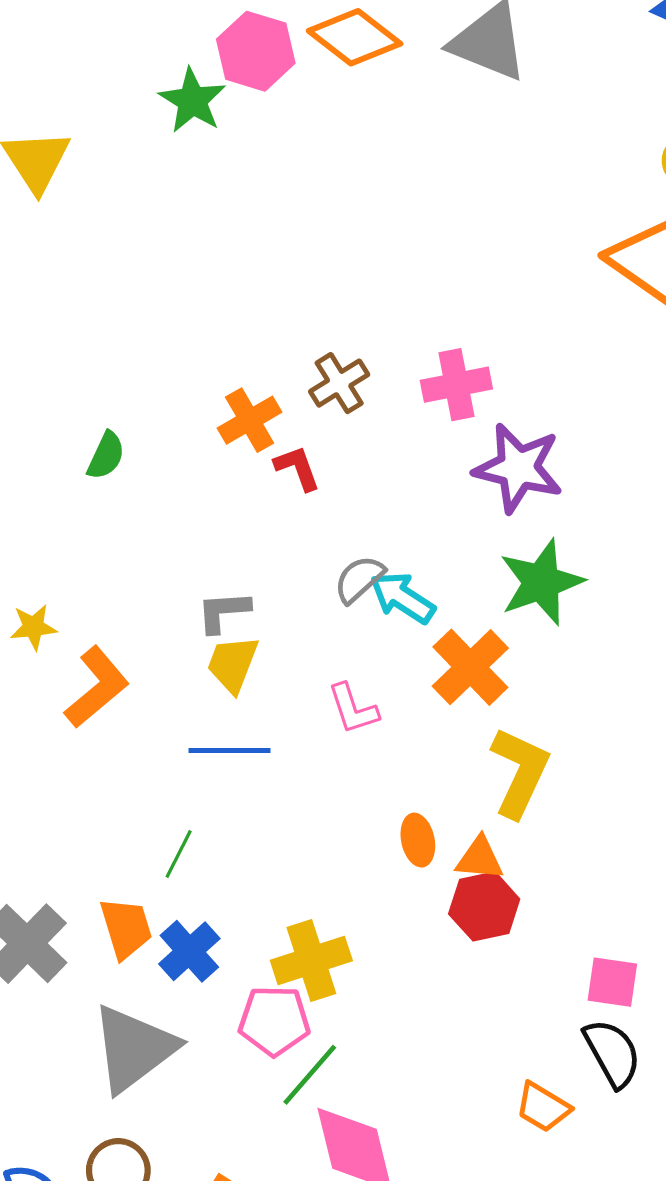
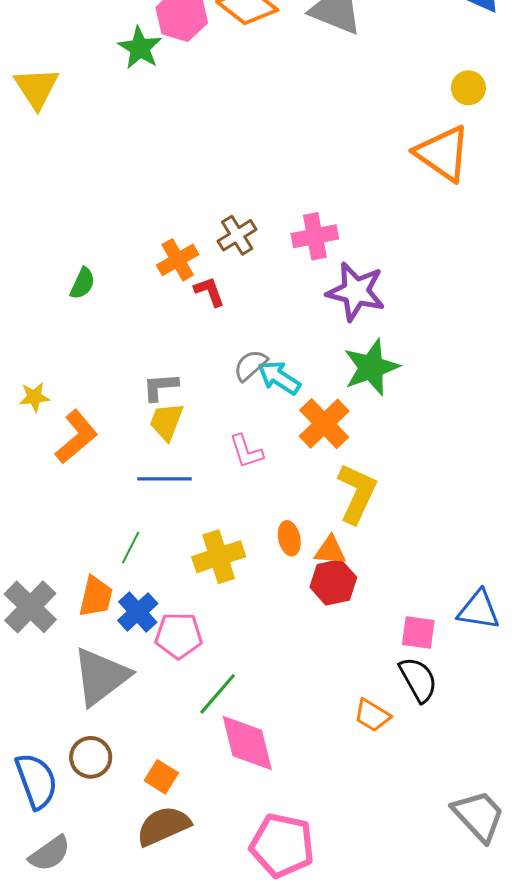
orange trapezoid: (126, 928) -> (96, 597), turned 30
yellow cross: (311, 960) -> (219, 557), moved
pink pentagon: (274, 1021) -> (179, 636), moved

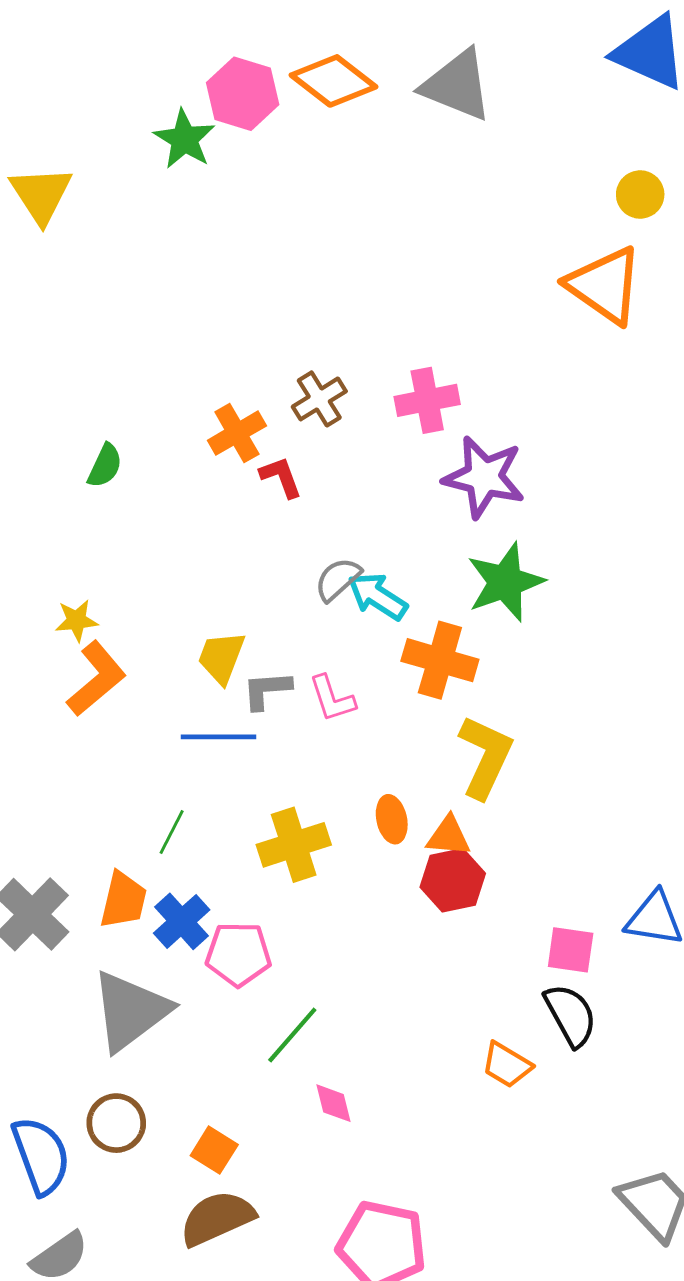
gray L-shape: (160, 387) -> (267, 690), moved
yellow star: (34, 397) -> (76, 620), moved
orange cross: (324, 424) -> (440, 660), turned -30
pink diamond: (247, 743) -> (333, 1103), size x0.5

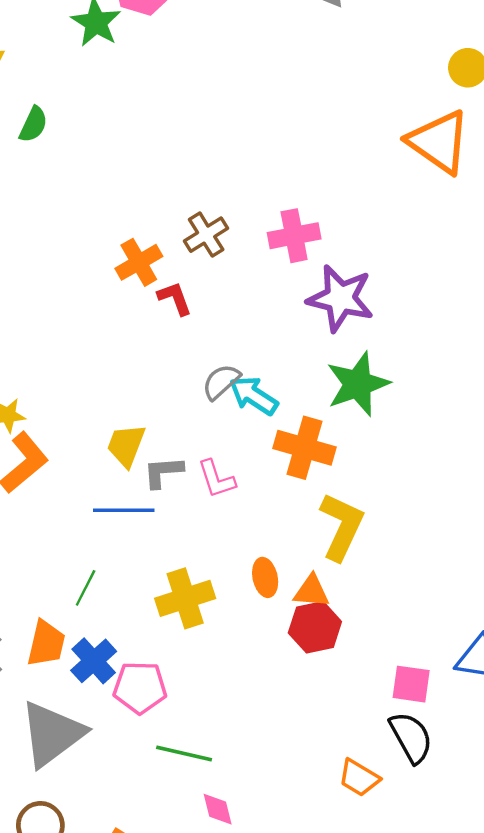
green semicircle: (105, 466) -> (33, 124), moved
green line: (292, 1035) -> (184, 754), turned 62

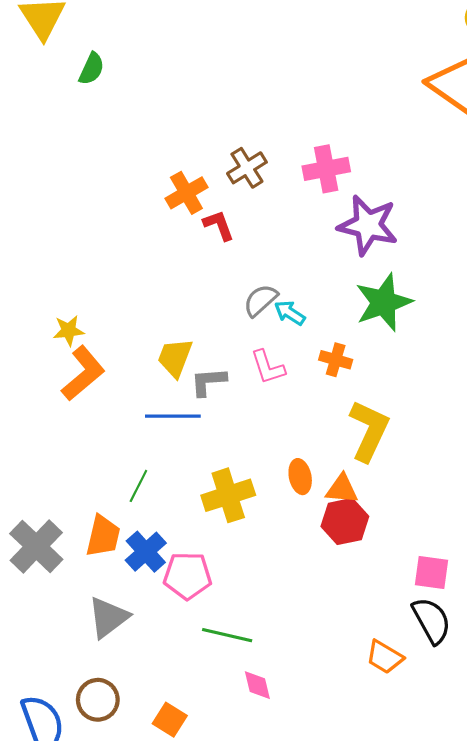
cyan arrow: (254, 396) -> (290, 313), size x0.7
orange cross: (305, 448) -> (336, 360), size x0.6
pink L-shape: (216, 479) -> (268, 367), moved
gray triangle: (52, 734) -> (108, 617), size x0.7

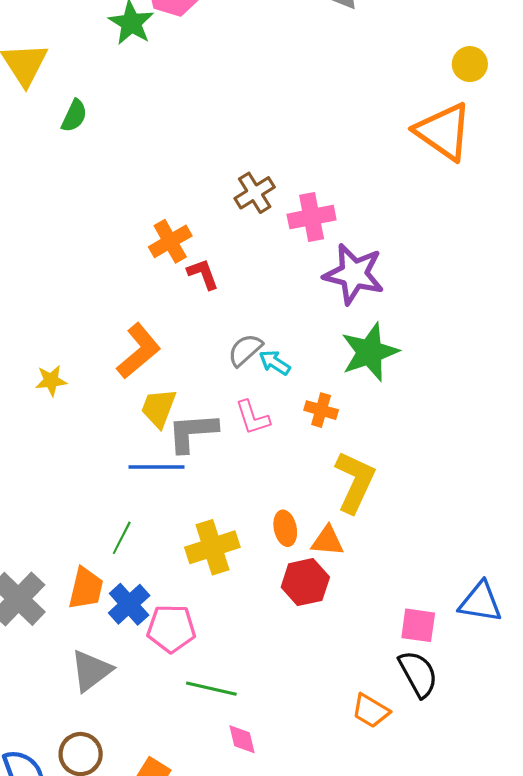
brown cross: (247, 168) -> (255, 193), moved
orange L-shape: (83, 373) -> (139, 351), moved
gray L-shape: (208, 382) -> (192, 432), size x1.4
red hexagon: (345, 521) -> (305, 582), moved

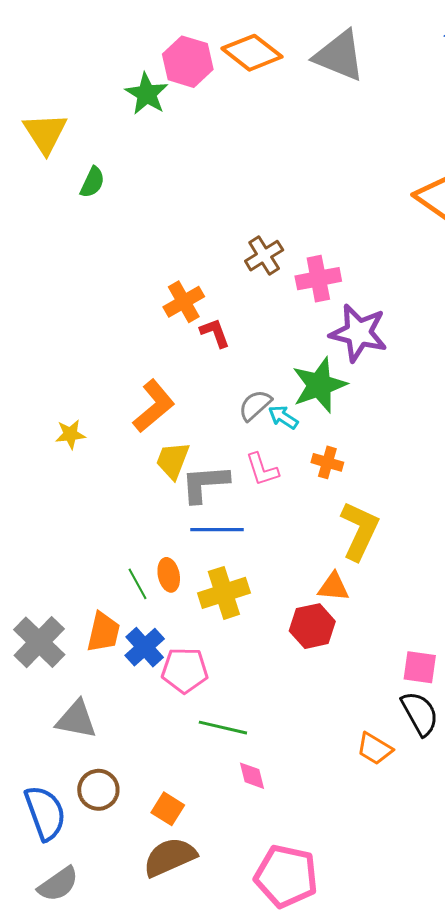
green star: (370, 352) -> (319, 385), moved
blue line: (157, 467) -> (217, 530), moved
orange ellipse: (285, 528) -> (169, 575), moved
green line: (122, 538) -> (138, 584), turned -56
gray triangle: (91, 671) -> (76, 719), moved, turned 48

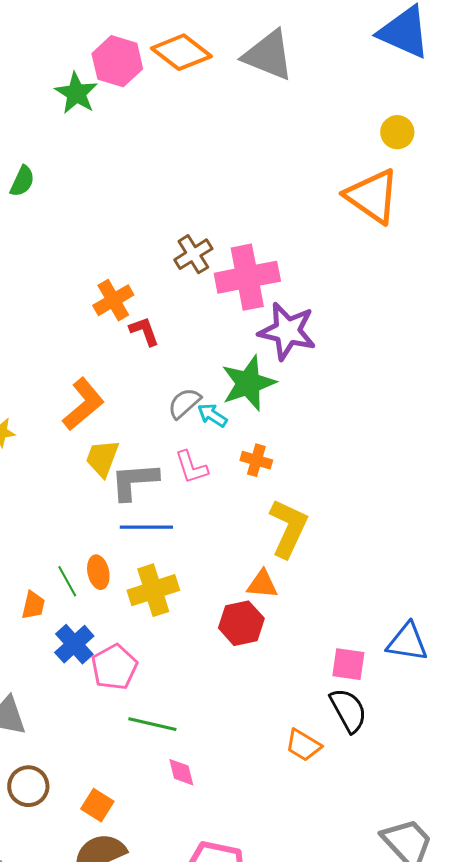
pink cross: (318, 279) -> (247, 277), size x1.4
orange trapezoid: (103, 632) -> (33, 605), moved, size x0.7
pink pentagon: (185, 670) -> (114, 667), turned -30

